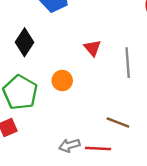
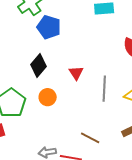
black diamond: (24, 42) -> (38, 66), moved

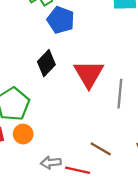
red triangle: (76, 73) -> (89, 74), size x1.8
orange circle: (48, 97) -> (23, 134), moved

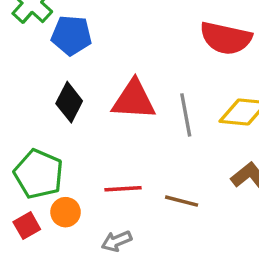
red triangle: (89, 74) -> (134, 100), turned -40
red line: (78, 170) -> (123, 189), moved

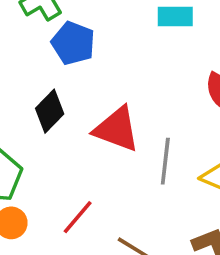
red line: (123, 189) -> (78, 217), turned -63

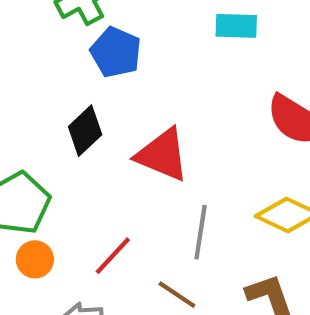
gray line: (165, 161) -> (201, 232), moved

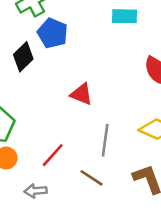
black diamond: (85, 131) -> (23, 57), moved
red triangle: (162, 155) -> (81, 94), size x0.7

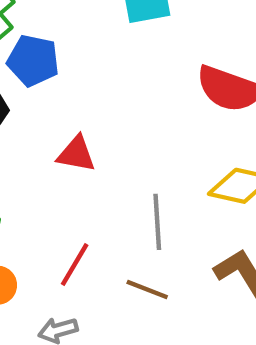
red triangle: (81, 94) -> (76, 154), moved

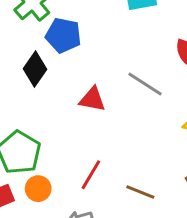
gray line: (157, 222) -> (145, 84), moved, turned -54

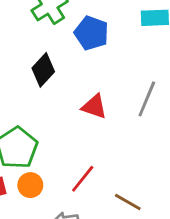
blue pentagon: (63, 35) -> (92, 33), moved
gray line: (145, 84) -> (147, 99), turned 72

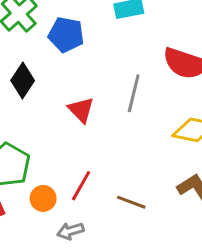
red triangle: (94, 107) -> (81, 110), turned 36
orange circle: (30, 185) -> (43, 198), moved

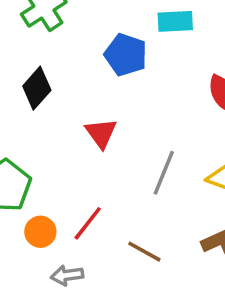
blue pentagon: (66, 35) -> (126, 55), moved
gray line: (134, 93) -> (164, 173), moved

